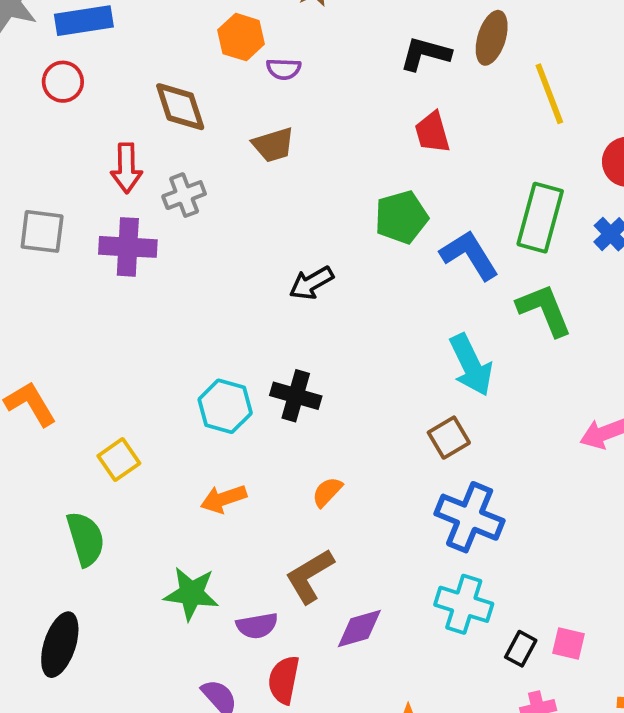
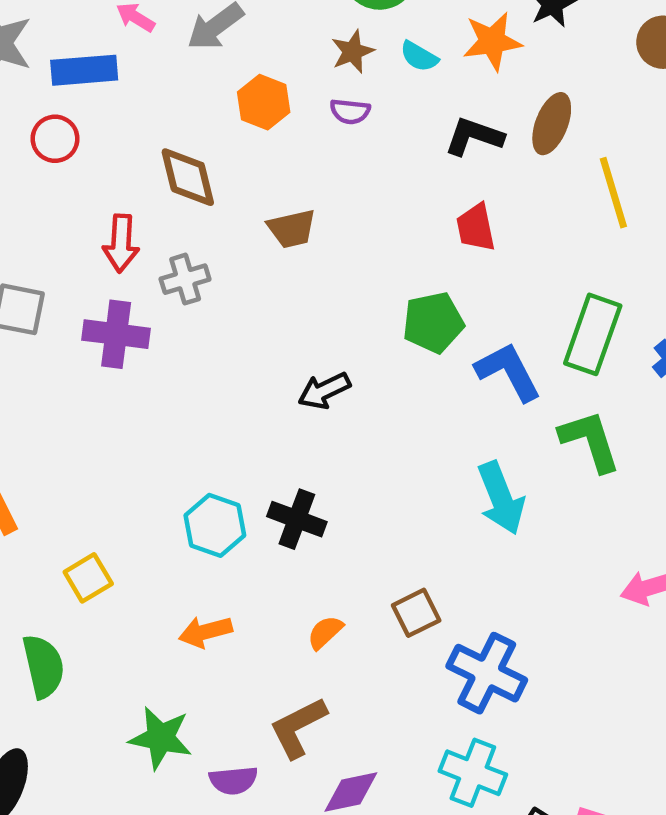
purple semicircle: (284, 69) -> (350, 111), moved
brown square: (449, 438) -> (416, 613), moved

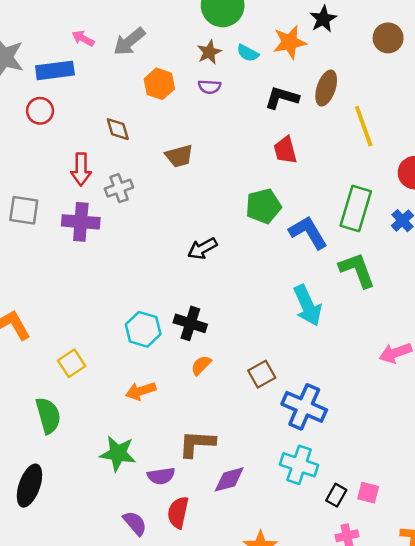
brown diamond: (188, 177) -> (118, 129), size x0.7
orange semicircle: (325, 632) -> (201, 365), moved
brown L-shape: (298, 728) -> (197, 444), turned 33

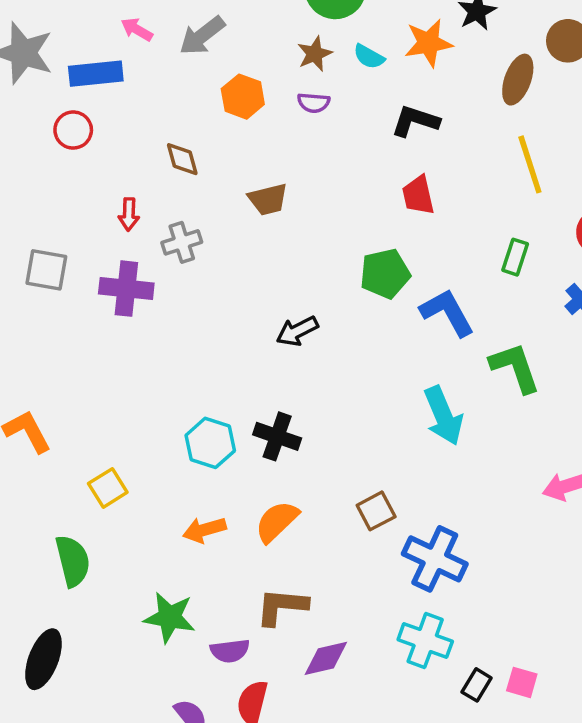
brown ellipse: (326, 88) -> (518, 80), moved
red arrow: (81, 169) -> (129, 214), size x0.7
green rectangle: (356, 209) -> (515, 257), moved, size x0.6
orange semicircle: (201, 365) -> (277, 522), moved, size x1.5

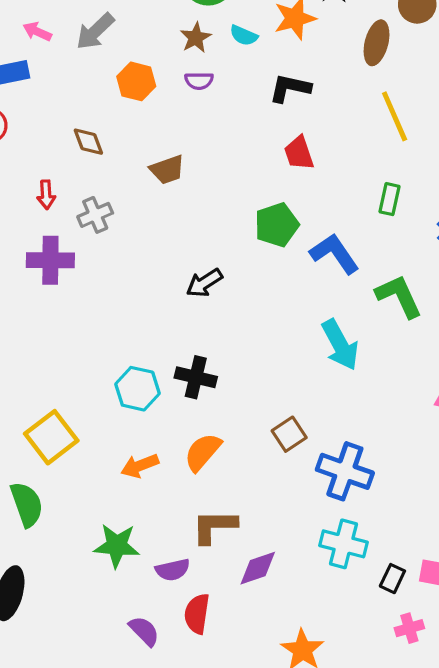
yellow square: (108, 488) -> (51, 437), size x1.5

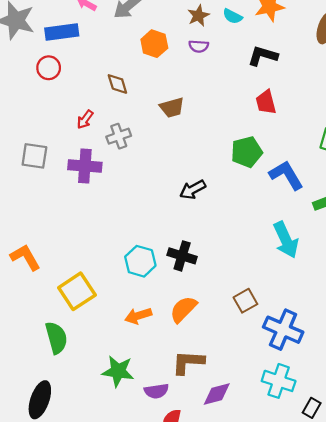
red arrow: (46, 195) -> (85, 119), turned 36

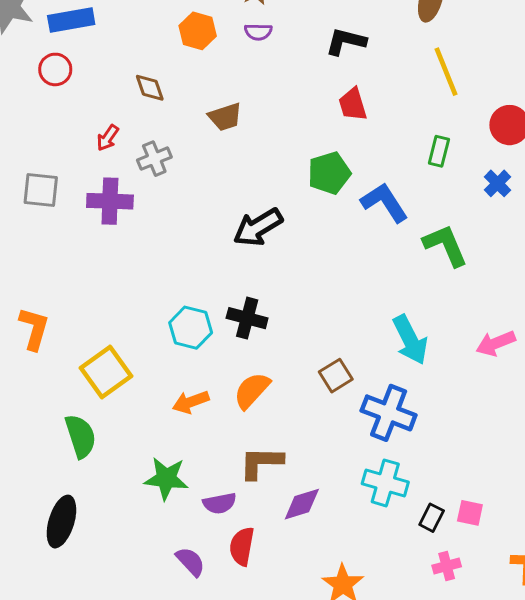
black arrow: (193, 190) -> (258, 227), size x1.4
cyan arrow: (286, 240) -> (410, 340), moved
orange L-shape: (25, 257) -> (34, 329), turned 48

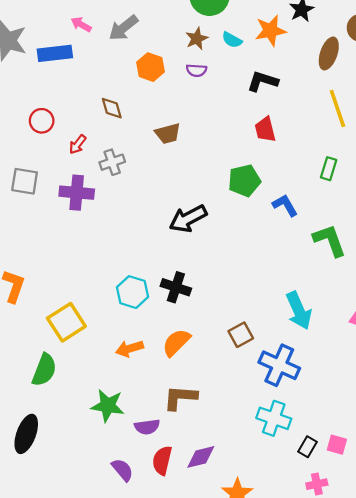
red circle: (55, 69) -> (42, 121), moved
blue L-shape: (384, 202) -> (285, 205), size x0.7
green semicircle: (81, 436) -> (44, 370), turned 36
purple diamond: (302, 504) -> (201, 457), moved

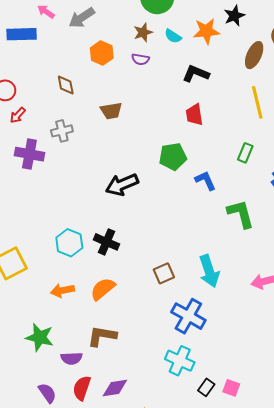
red arrow: (78, 144) -> (18, 115), moved
brown square: (241, 335) -> (164, 273), moved

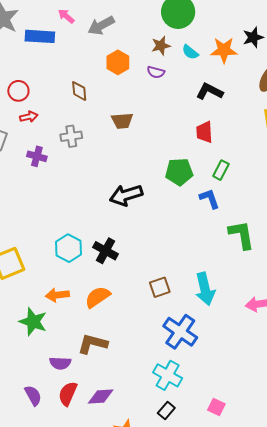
red arrow: (18, 115) -> (29, 117), turned -150
green rectangle: (245, 153) -> (221, 170), moved
purple cross: (29, 154) -> (37, 156), size x0.7
green star: (40, 337) -> (33, 322), moved
black rectangle: (206, 387) -> (166, 411), moved

